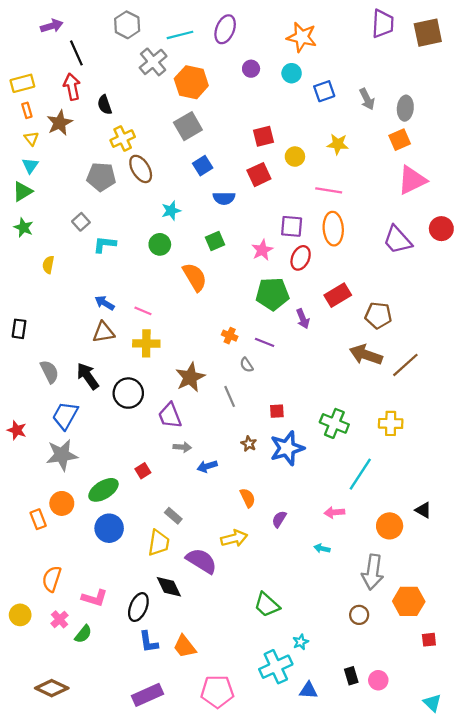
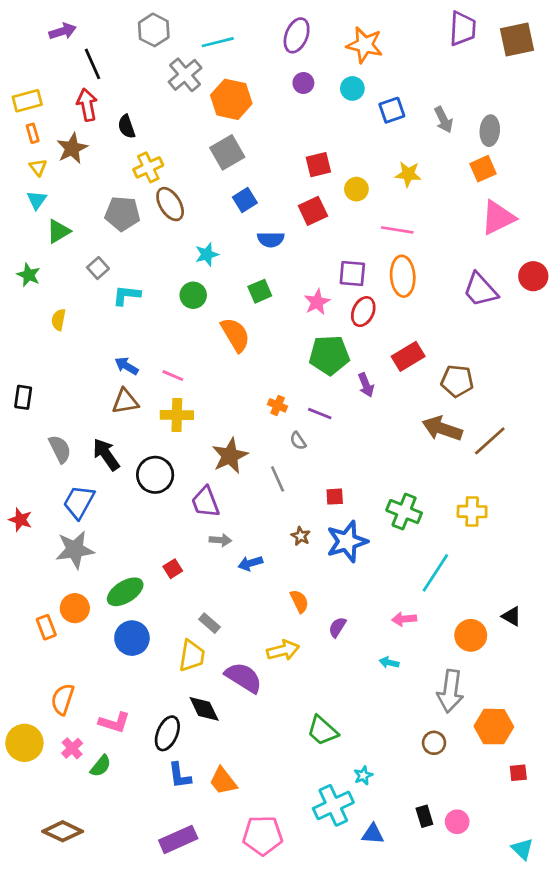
purple ellipse: (225, 29) -> (297, 35), moved
green triangle: (22, 191) -> (58, 231), moved
yellow circle: (20, 615) -> (24, 743), size x1.4

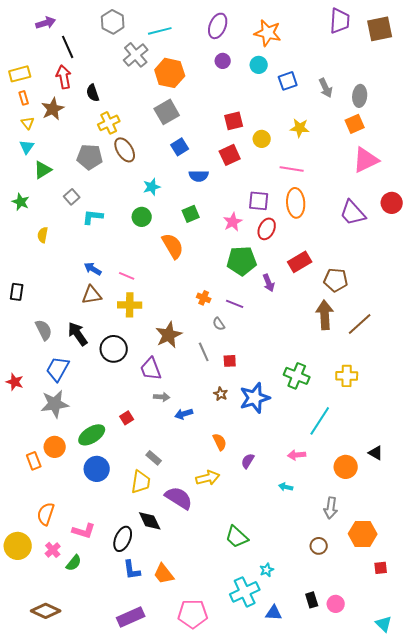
brown arrow: (442, 429) -> (325, 315), turned 68
red square: (335, 497) -> (230, 361), moved
gray arrow: (450, 691) -> (331, 508), size x0.7

